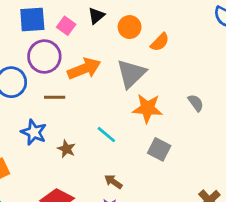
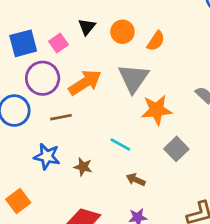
pink square: (66, 26) -> (58, 43), turned 30
gray square: (159, 149) -> (176, 149), turned 30
brown arrow: (113, 182) -> (136, 180), moved

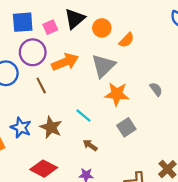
black triangle: (87, 27) -> (75, 19), size x1.5
brown line: (61, 117) -> (41, 85), turned 63
blue star: (47, 156) -> (21, 128), moved
brown star: (83, 167) -> (51, 127), size x1.5

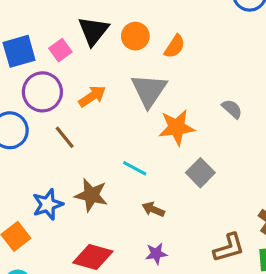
orange arrow: (65, 62) -> (92, 96), size x0.7
blue star: (21, 128) -> (48, 204), turned -30

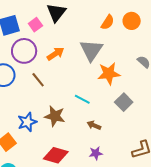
orange circle: (135, 36) -> (132, 21), moved

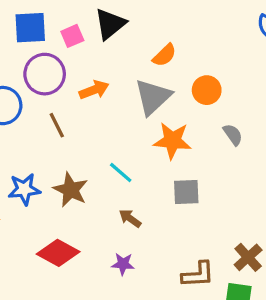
orange circle: (132, 21) -> (207, 90), moved
orange semicircle: (108, 22) -> (164, 55), moved
gray square: (124, 102) -> (186, 192), turned 30

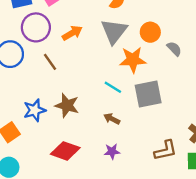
orange circle: (207, 90) -> (150, 32), moved
cyan line: (121, 173) -> (113, 87), moved
gray square: (186, 192) -> (148, 94), size x1.4

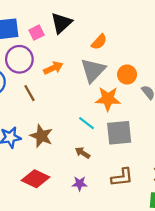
brown L-shape: (166, 150) -> (122, 177), moved

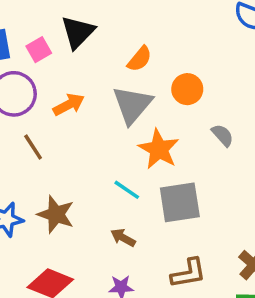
orange circle: (127, 75) -> (187, 89), moved
orange star: (108, 99) -> (159, 149), turned 30

